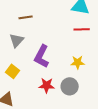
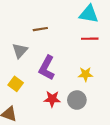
brown line: (26, 17) -> (40, 29), moved

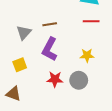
brown line: (40, 29) -> (50, 24), moved
yellow square: (16, 84) -> (20, 65), turned 32

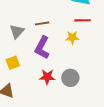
yellow star: (87, 55) -> (72, 38), moved

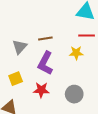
red star: (47, 77) -> (41, 90), moved

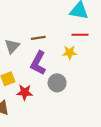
red star: (41, 90) -> (25, 92), moved
gray circle: (74, 94) -> (57, 83), moved

